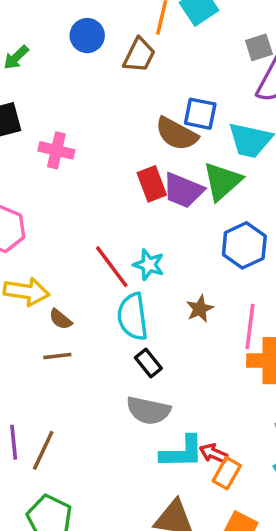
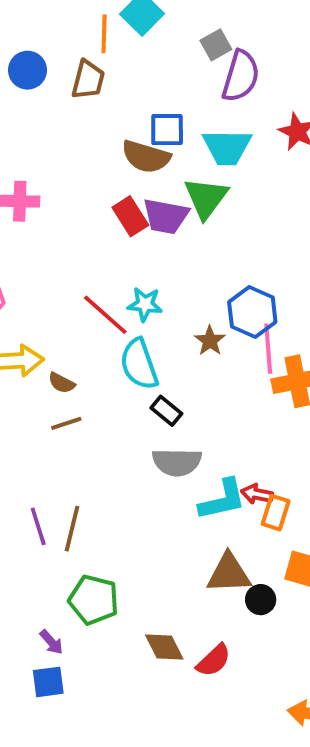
blue hexagon: (244, 245) -> (252, 312), moved

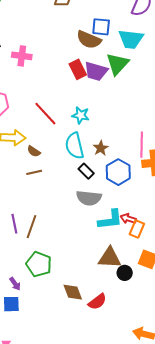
blue hexagon: (252, 312) -> (118, 172), moved
red line: (105, 315) -> (45, 114), moved
brown star: (210, 341) -> (101, 148), moved

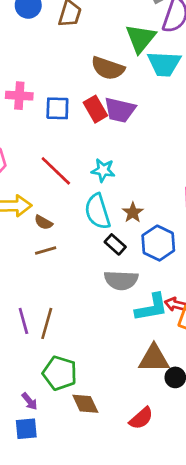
blue square: (101, 27) -> (57, 108), moved
green triangle: (117, 64) -> (141, 38), moved
brown diamond: (73, 292) -> (85, 404), moved

